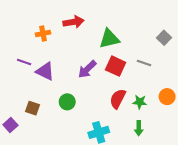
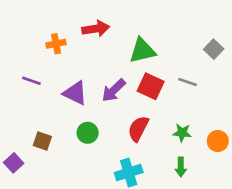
purple triangle: (45, 71) -> (75, 93), moved
orange circle: (167, 97) -> (218, 141), moved
red semicircle: (118, 99) -> (138, 129), moved

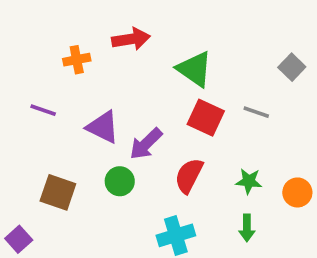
green triangle: (142, 51) -> (195, 69), turned 48
purple arrow: (114, 90) -> (146, 144), moved
brown square: (42, 141) -> (58, 192), size x1.4
purple square: (14, 163) -> (19, 239), moved

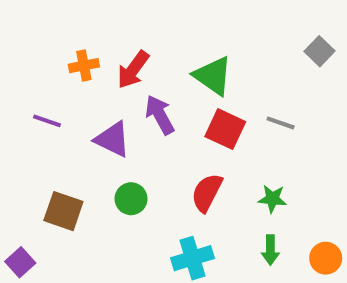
red arrow: (131, 39) -> (133, 70), moved, turned 135
gray square: (292, 67) -> (320, 51), moved
purple arrow: (146, 144) -> (160, 115), moved, turned 105
orange circle: (297, 192) -> (326, 258), moved

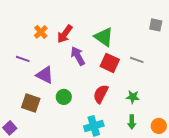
gray square: (320, 51) -> (156, 25), turned -32
orange cross: (84, 66) -> (41, 32), turned -32
purple triangle: (113, 139) -> (45, 75), moved

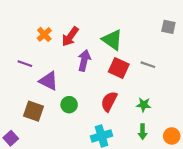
purple arrow: (78, 56) -> (84, 60), turned 42

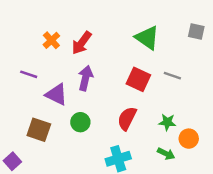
green triangle: (112, 40) -> (147, 38), moved
purple arrow: (84, 60) -> (85, 78), moved
green arrow: (143, 132) -> (166, 154), turned -64
orange circle: (172, 136) -> (189, 139), moved

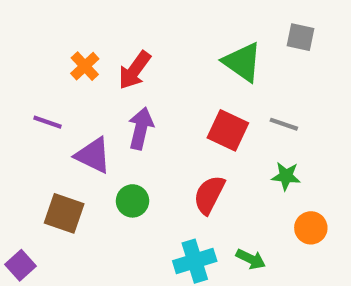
gray square: (196, 31) -> (300, 37), moved
green star: (167, 122) -> (286, 176), moved
green arrow: (166, 154) -> (251, 259), moved

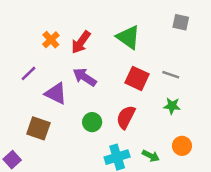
green triangle: (242, 62) -> (128, 37), moved
purple line: (47, 122) -> (28, 73), turned -63
purple arrow: (141, 128) -> (85, 77), turned -70
green circle: (132, 201) -> (92, 122), moved
orange circle: (311, 228) -> (182, 146), moved

